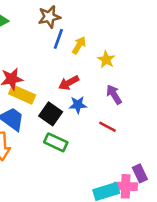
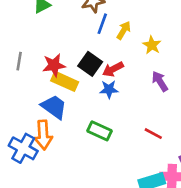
blue star: (78, 105) -> (109, 89), moved
black square: (51, 114) -> (90, 64), moved
red line: (108, 127) -> (153, 134), moved

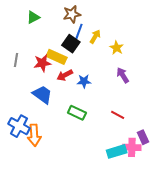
black square: (90, 64) -> (71, 44), moved
red arrow: (113, 69) -> (65, 75), moved
yellow rectangle: (65, 81) -> (57, 57), moved
orange arrow: (43, 135) -> (34, 135), moved

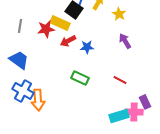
blue trapezoid: (42, 95) -> (19, 60), moved

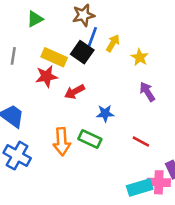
yellow rectangle: (60, 23) -> (54, 57), moved
gray line: (20, 26) -> (13, 56), moved
blue star: (87, 47) -> (105, 113), moved
orange arrow: (38, 100) -> (62, 142), moved

